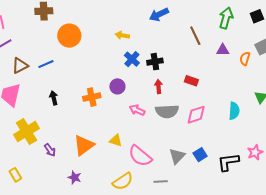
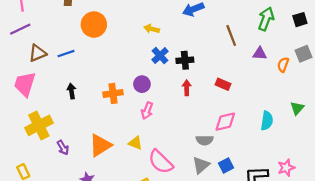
pink arrow: (137, 110) -> (147, 111), moved, turned -98
gray semicircle: (167, 111) -> (205, 140), moved, size x0.7

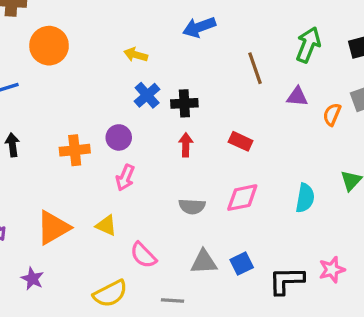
gray semicircle: (205, 140) -> (192, 206), moved
pink semicircle: (161, 162) -> (143, 255), size x0.7
gray triangle: (201, 165) -> (204, 262), turned 36

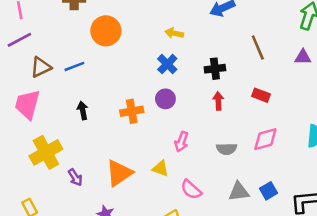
brown line: (255, 68) -> (258, 47), moved
blue cross: (147, 95) -> (167, 64), moved
pink arrow: (125, 178) -> (182, 142), moved

